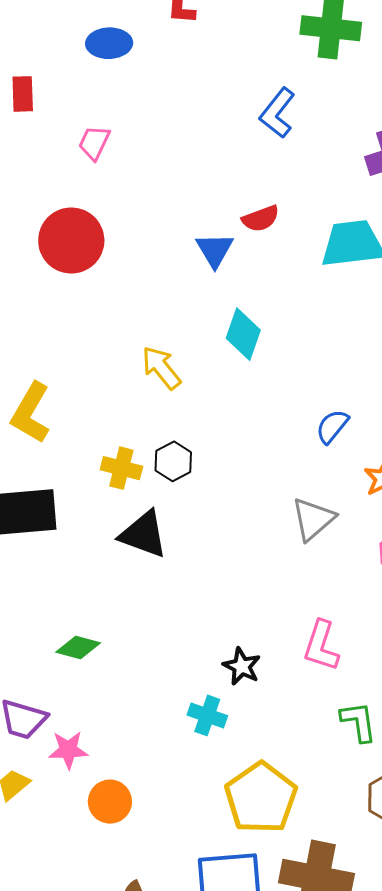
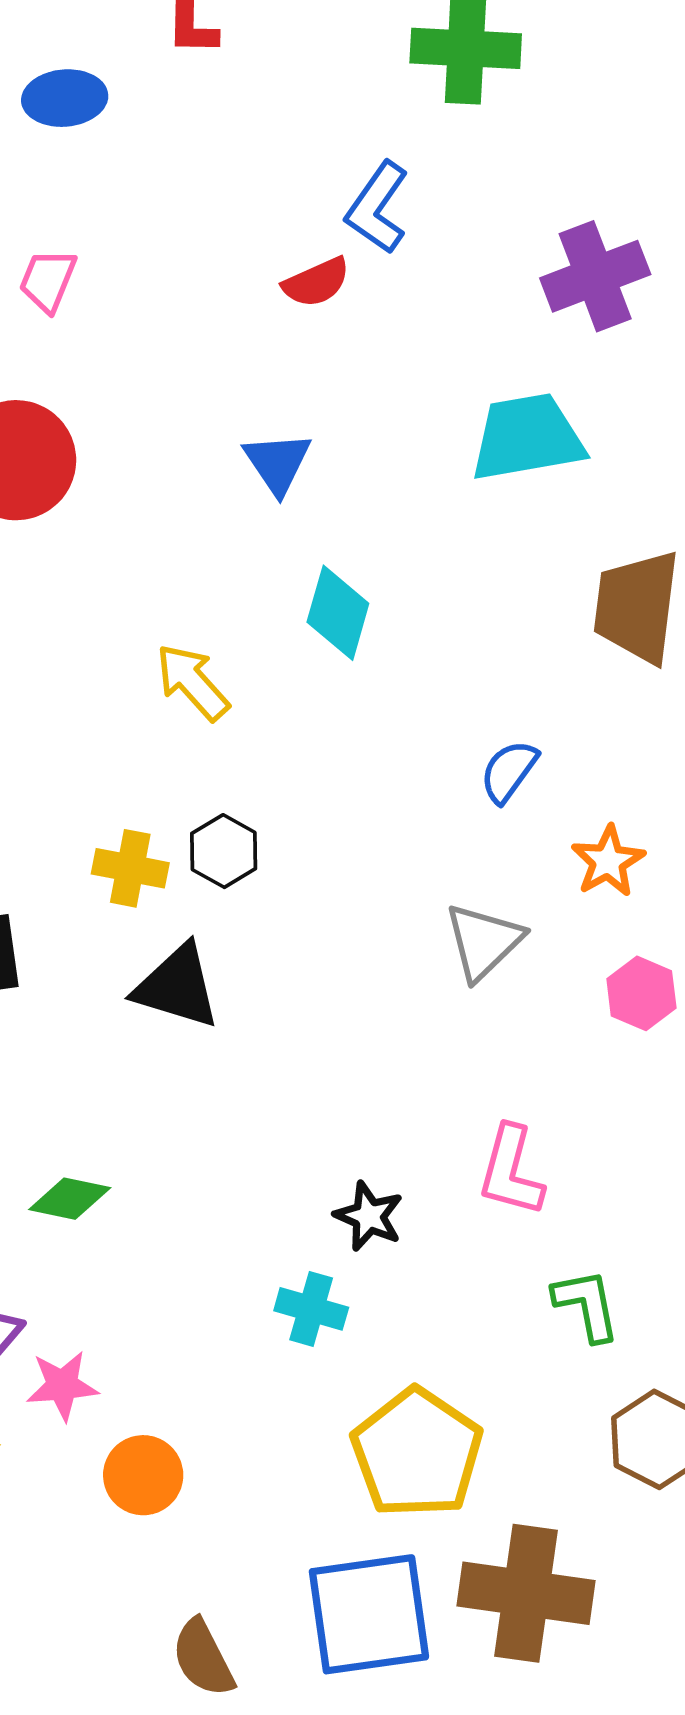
red semicircle: (261, 219) -> (316, 282), moved

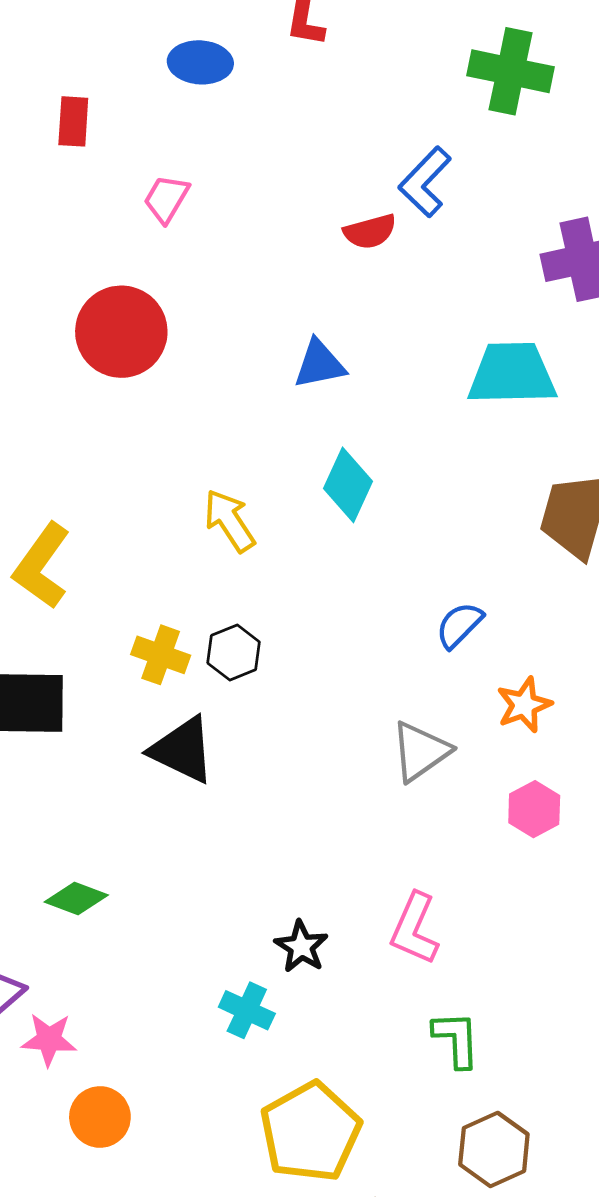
blue triangle: (277, 463) -> (319, 364), turned 44

